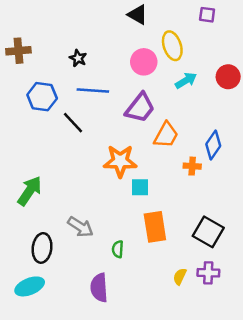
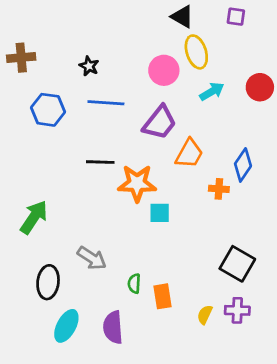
black triangle: (138, 15) -> (182, 17), moved
black line: (73, 123) -> (100, 162), moved, turned -45
orange rectangle: (155, 227) -> (162, 296), moved, size x0.7
cyan ellipse: (30, 286) -> (66, 326), moved, turned -40

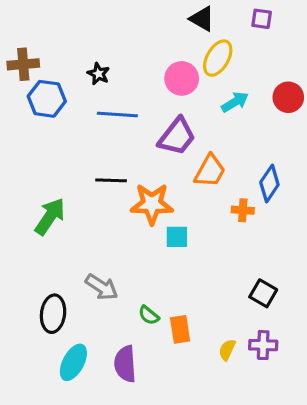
yellow ellipse: (196, 52) -> (218, 58), turned 48
blue hexagon: (48, 110) -> (47, 99), moved
green arrow: (34, 217) -> (50, 216), moved
black square: (237, 264) -> (263, 293), size x0.7
green semicircle: (134, 284) -> (149, 315), turned -54

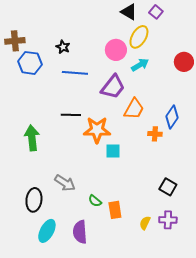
purple square: (262, 19) -> (156, 12), moved, turned 32
cyan arrow: (235, 102) -> (140, 65), moved
green arrow: (50, 216) -> (32, 138), turned -40

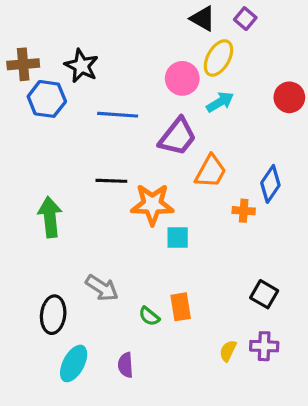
black star: (63, 47) -> (81, 66), moved, size x1.5
orange rectangle: (115, 210) -> (181, 307), moved
purple semicircle: (80, 232) -> (126, 365), size x0.7

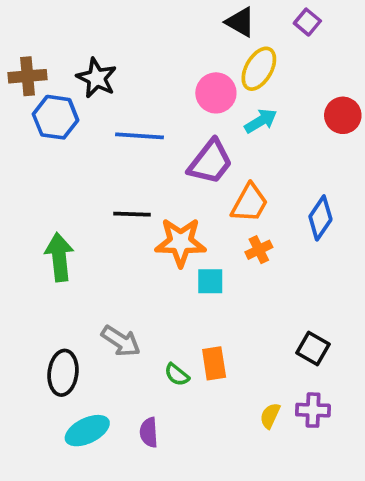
purple square: (245, 19) -> (307, 22), moved
orange cross: (244, 211) -> (259, 250), moved, turned -30
cyan ellipse: (74, 363) -> (87, 431), turned 36

